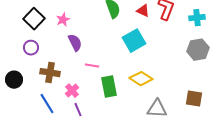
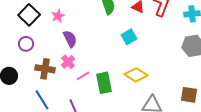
cyan square: (134, 41) -> (129, 37), size x0.7
pink line: (92, 66) -> (83, 76), moved, turned -40
pink cross: (72, 91) -> (68, 62), moved

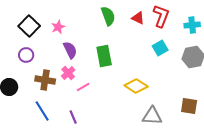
cyan square: (129, 37) -> (160, 48), moved
green rectangle: (104, 83) -> (104, 56), moved

